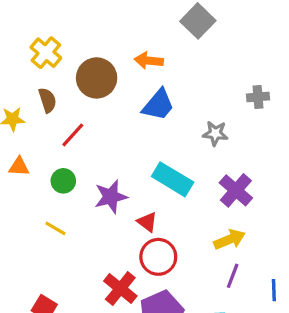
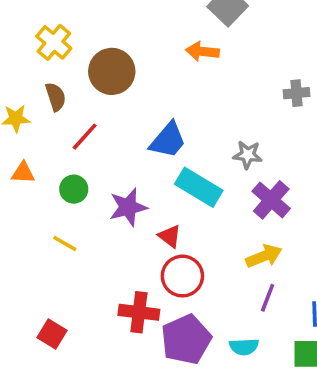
orange arrow: (149, 61) -> (202, 51), moved
blue trapezoid: (158, 105) -> (168, 140), moved
gray star: (215, 133) -> (248, 155), moved
red cross: (120, 289) -> (139, 312), turned -32

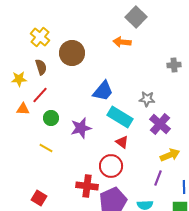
red line: (85, 137) -> (40, 95), moved
red triangle: (170, 236) -> (122, 142), moved
yellow arrow: (264, 256) -> (170, 155), moved

